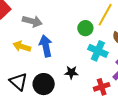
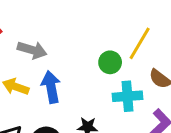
cyan cross: (98, 51) -> (127, 96), turned -30

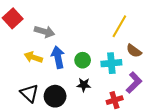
green circle: (110, 62) -> (83, 60), moved

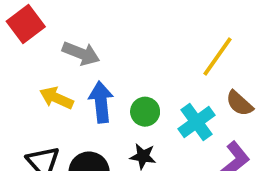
cyan cross: (111, 63) -> (197, 122), turned -36

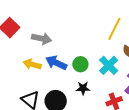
blue arrow: (101, 102) -> (56, 63), turned -50

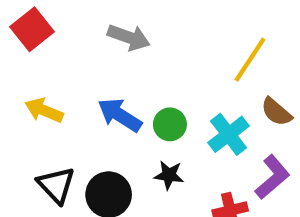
gray arrow: (42, 39) -> (129, 37), moved
yellow arrow: (32, 64) -> (44, 110), moved

